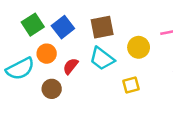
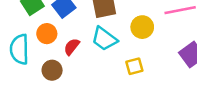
cyan semicircle: (20, 69) -> (19, 49), turned 116

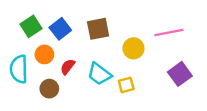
cyan trapezoid: (104, 39) -> (99, 74), moved

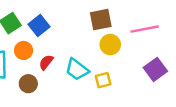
brown square: (98, 29) -> (101, 20), moved

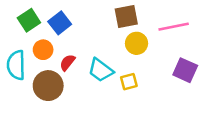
purple square: (155, 69) -> (185, 70), turned -30
brown circle: (28, 84) -> (48, 86), size x1.5

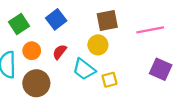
blue square: (60, 23) -> (56, 19), moved
yellow circle: (137, 43) -> (98, 45), moved
red semicircle: (67, 63) -> (60, 52), moved

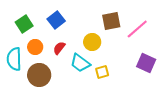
brown square: (107, 21) -> (111, 21), moved
pink line: (150, 30) -> (137, 29), turned -30

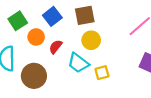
brown square: (111, 21) -> (85, 15), moved
orange circle: (35, 47) -> (36, 37), moved

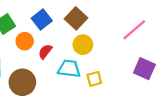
brown square: (85, 15) -> (76, 18), turned -36
cyan trapezoid: (78, 63) -> (69, 69), turned 150

